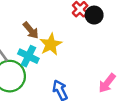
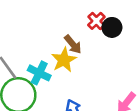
brown arrow: (31, 30) -> (73, 44), moved

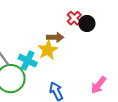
brown arrow: (73, 44) -> (55, 37), turned -49

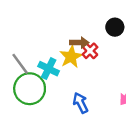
red cross: (74, 18) -> (90, 51), moved

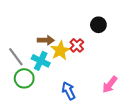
brown arrow: (79, 43) -> (46, 40), moved
green circle: (30, 89) -> (24, 78), size x0.7

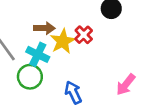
green circle: (24, 78) -> (30, 77), moved

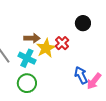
green circle: (30, 77) -> (27, 83), moved
blue arrow: (73, 92) -> (81, 75), moved

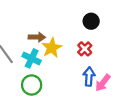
red cross: (62, 43) -> (85, 49), moved
blue arrow: (81, 75) -> (89, 76), turned 30

